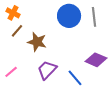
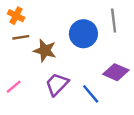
blue circle: (69, 16) -> (83, 34), moved
brown line: (17, 31) -> (21, 37), turned 40

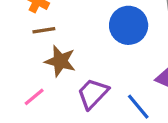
brown star: (45, 51) -> (60, 61), moved

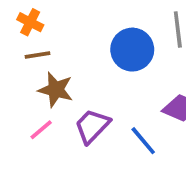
pink line: (34, 97) -> (41, 130), moved

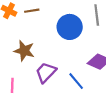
brown line: (37, 55) -> (32, 11), moved
pink line: (41, 130) -> (12, 85), moved, turned -48

